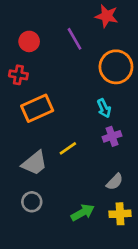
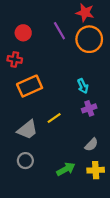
orange circle: (116, 67) -> (89, 39), moved

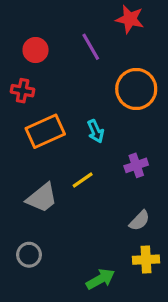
orange circle: (89, 39) -> (136, 89), moved
cyan arrow: (83, 86) -> (96, 131), moved
gray circle: (25, 161) -> (29, 255), moved
green arrow: (66, 169) -> (100, 279), moved

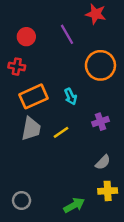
gray trapezoid: (42, 198) -> (31, 129), moved, turned -40
gray circle: (29, 255) -> (22, 200), moved

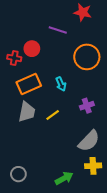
purple line: (67, 34) -> (58, 30), turned -42
red circle: (26, 37) -> (32, 49), moved
gray semicircle: (103, 162) -> (89, 141), size x1.6

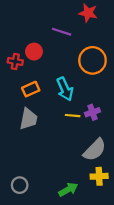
orange rectangle: (29, 84) -> (31, 89), size x0.7
cyan arrow: (61, 84) -> (65, 89), size x1.5
yellow line: (53, 115) -> (73, 116), moved, turned 40

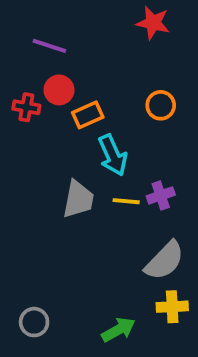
purple line: (62, 32) -> (49, 46), moved
orange circle: (92, 60) -> (161, 105), size x0.6
orange rectangle: (31, 89) -> (88, 115), moved
gray trapezoid: (28, 119) -> (78, 199), moved

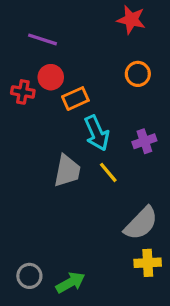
orange circle: (161, 105) -> (138, 74), moved
purple cross: (161, 195) -> (144, 141), moved
yellow line: (126, 201) -> (108, 172), turned 45
green arrow: (118, 330) -> (70, 282), moved

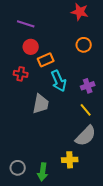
red cross: (23, 92) -> (21, 74), moved
yellow line: (108, 172) -> (86, 110), moved
yellow cross: (148, 263) -> (70, 160), moved
green arrow: (70, 282) -> (43, 172), turned 126

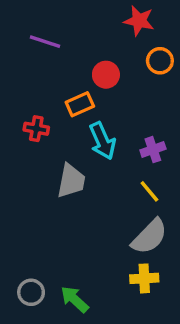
orange circle: (84, 45) -> (160, 61), moved
red circle: (31, 47) -> (106, 75), moved
yellow cross: (70, 160) -> (144, 278), moved
green arrow: (43, 172) -> (75, 299), turned 126

